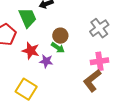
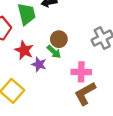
pink cross: (99, 61) -> (81, 72), moved

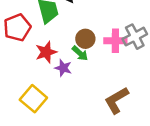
red star: (24, 50) -> (46, 52), turned 30
pink cross: (81, 72) -> (115, 41), moved

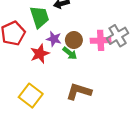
purple star: (63, 68) -> (54, 39), moved
brown L-shape: (117, 100) -> (79, 92), moved, turned 50

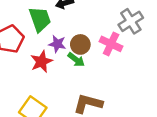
gray cross: (118, 36) -> (131, 21), moved
pink cross: (101, 40) -> (111, 44), turned 30

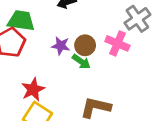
green trapezoid: (40, 19) -> (21, 21), moved, turned -60
red star: (42, 62) -> (33, 89), moved

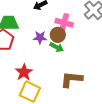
pink cross: (117, 43) -> (64, 23), moved

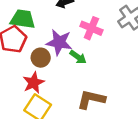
brown circle: (58, 35) -> (41, 58), moved
purple star: (40, 37) -> (59, 42), size x1.5

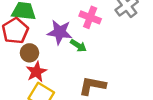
brown circle: (41, 58) -> (29, 53), moved

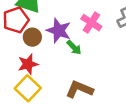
brown circle: (29, 53) -> (32, 37), moved

